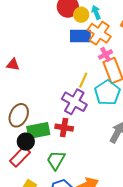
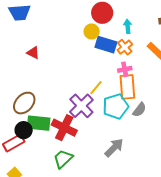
yellow circle: (81, 15) -> (92, 31), moved
orange cross: (99, 33) -> (125, 47), size x0.7
red cross: (64, 128) -> (64, 128), size x1.4
green trapezoid: (56, 160) -> (63, 159), moved

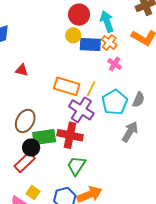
cyan arrow: (128, 26) -> (107, 22), size x1.5
pink cross: (125, 69) -> (115, 64), turned -32
orange rectangle: (127, 87) -> (67, 86), moved, turned -55
gray arrow: (114, 148) -> (130, 132), moved

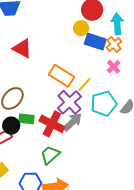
red triangle: (22, 70) -> (22, 48), size x1.5
gray arrow: (130, 132) -> (72, 122), moved
green rectangle: (44, 137) -> (26, 119), size x0.7

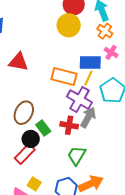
yellow circle: (81, 28) -> (69, 25), size x1.5
blue rectangle: (95, 42) -> (90, 63), moved
green rectangle: (26, 119) -> (43, 128), turned 63
red cross: (52, 124) -> (69, 125), size x0.7

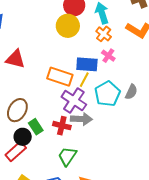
gray arrow: (88, 117) -> (81, 119), turned 60

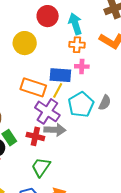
yellow circle: (68, 26) -> (25, 43), moved
orange cross: (104, 34) -> (77, 45), turned -35
pink cross: (108, 56) -> (82, 66), turned -32

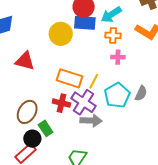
cyan arrow: (75, 24) -> (111, 15), turned -105
blue rectangle: (60, 75) -> (85, 23), moved
red cross: (35, 136) -> (61, 103), moved

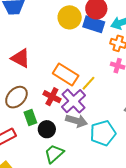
yellow circle: (61, 34) -> (70, 17), moved
red triangle: (25, 61) -> (21, 58), moved
cyan pentagon: (117, 95) -> (103, 133), moved
black circle: (32, 139) -> (47, 129), moved

